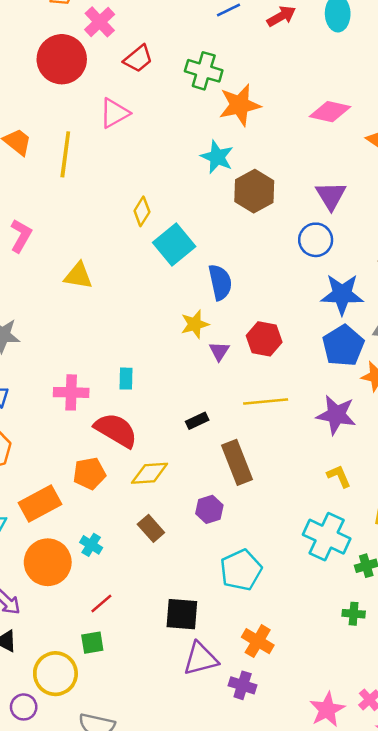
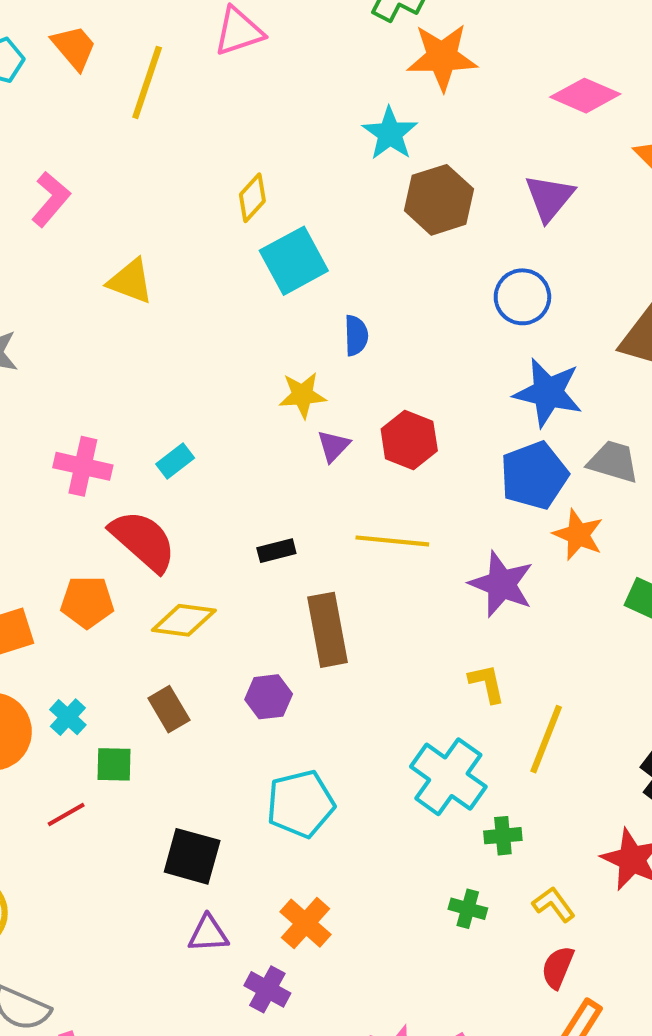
purple triangle: (331, 196) -> (549, 198), moved
blue semicircle: (220, 282) -> (356, 335), size x0.7
cyan rectangle: (126, 379) -> (175, 461), turned 40
green square: (92, 643) -> (114, 764), moved
purple triangle: (200, 659) -> (208, 934), size x0.7

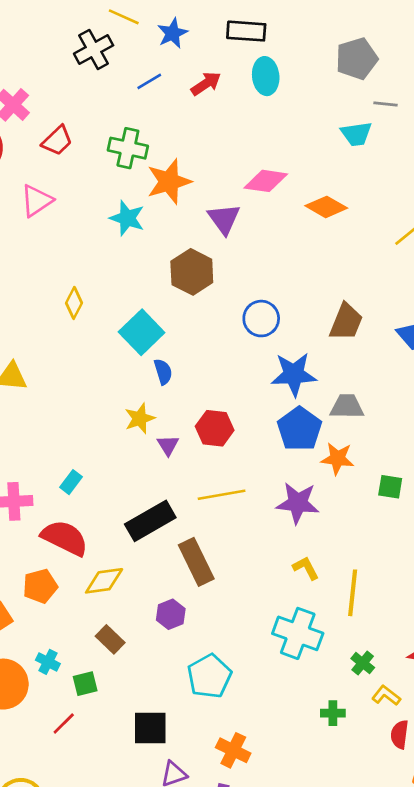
cyan star: (390, 133) -> (127, 218), moved
purple triangle: (549, 198) -> (224, 219), moved
cyan square: (294, 261) -> (142, 332), moved
black rectangle: (276, 551) -> (150, 521), size x2.0
green cross: (503, 836) -> (363, 663), moved, turned -30

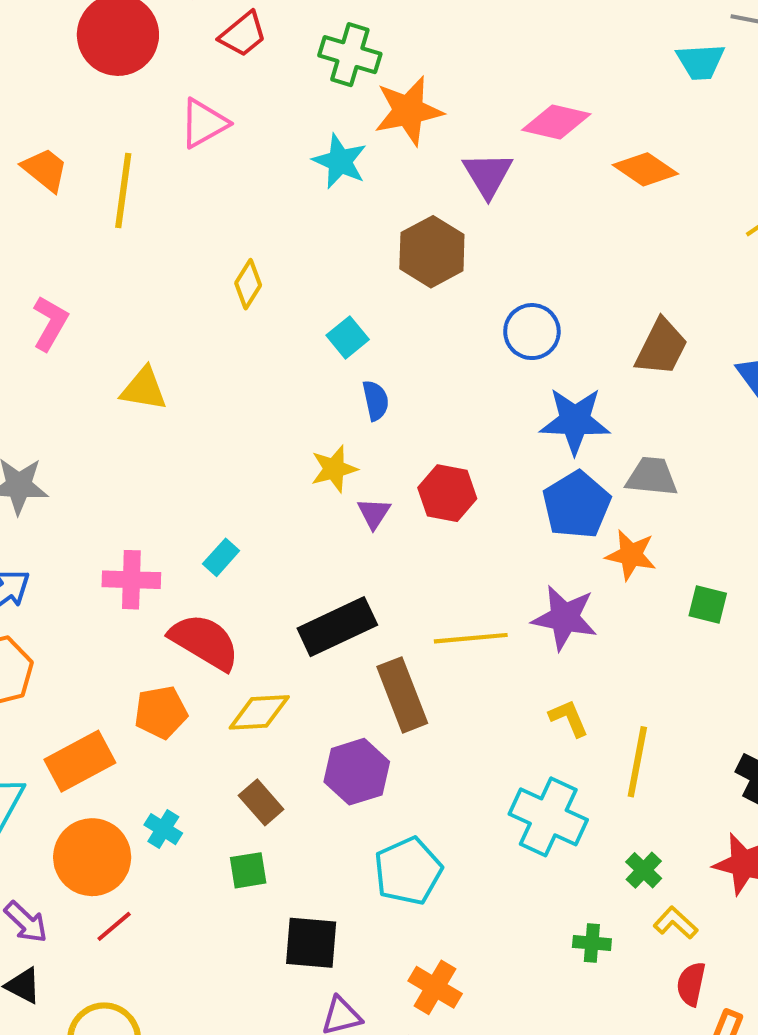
cyan square: (142, 332) -> (348, 337), size x0.6
yellow line: (222, 495) -> (471, 638), moved
purple hexagon: (171, 614) -> (357, 772), size x1.4
green square: (85, 684) -> (248, 870), moved
red line: (64, 723) -> (114, 926), moved

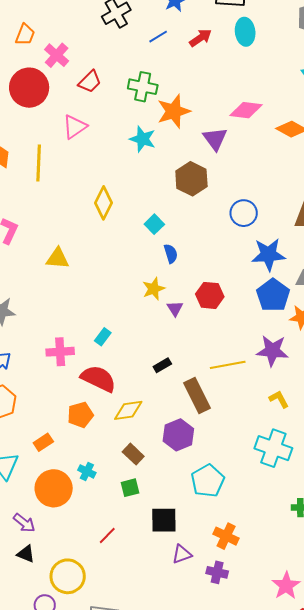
yellow diamond: (248, 284) -> (104, 203), size x1.4
black rectangle: (337, 627) -> (162, 365), size x0.5
orange rectangle: (80, 761) -> (43, 442), size x0.6
red line: (114, 926) -> (107, 536), moved

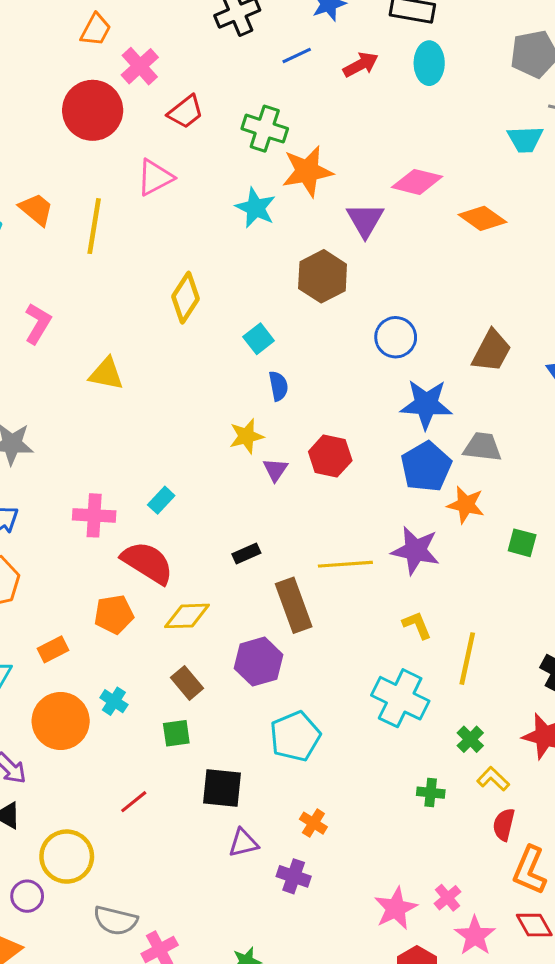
orange cross: (226, 536) -> (313, 823), size x0.7

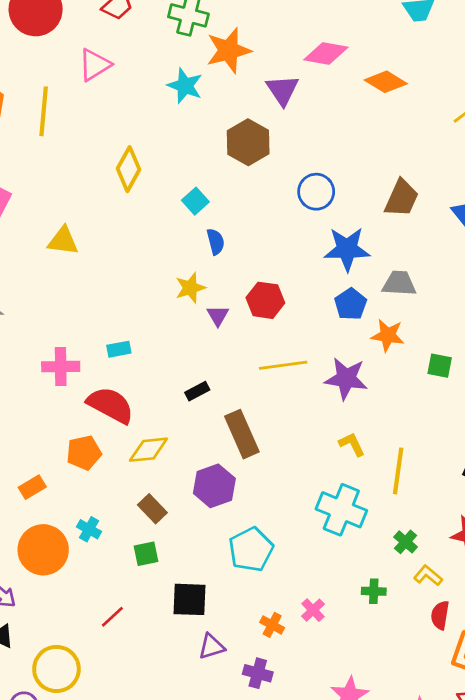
blue pentagon: (426, 467) -> (351, 304), size x0.7
cyan rectangle: (161, 500) -> (119, 349), turned 40
yellow line: (345, 564) -> (283, 365), moved
pink cross: (447, 898) -> (313, 610), moved

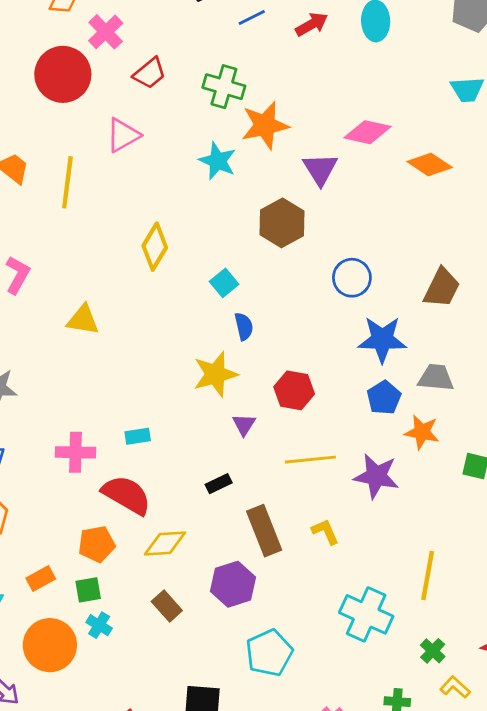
yellow star: (190, 288) -> (215, 374), size x1.4
purple triangle: (218, 316) -> (244, 425), moved
yellow L-shape: (352, 444) -> (325, 532), moved
green square: (146, 554) -> (88, 590), moved

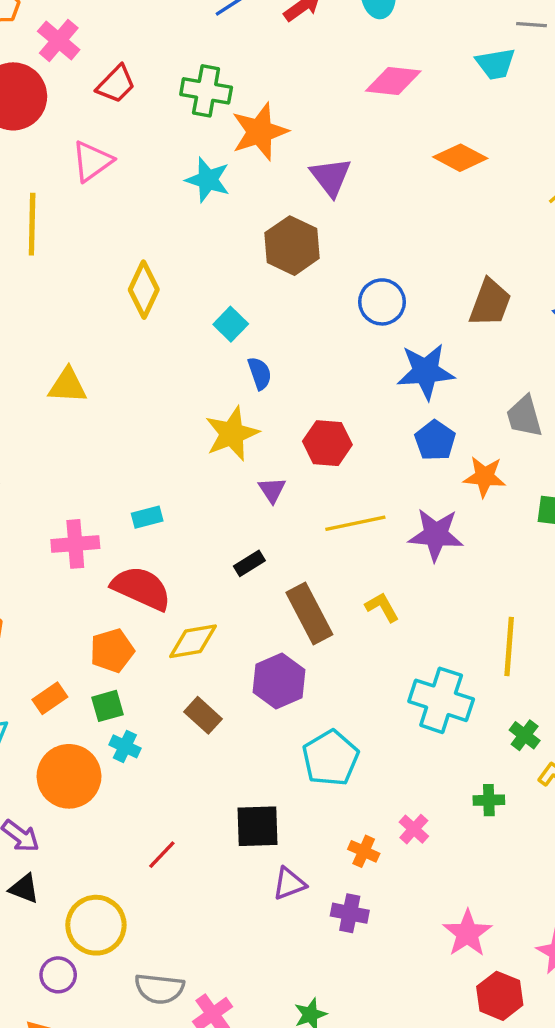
pink diamond: (368, 132) -> (393, 81), moved
gray trapezoid: (436, 378) -> (524, 416), moved, turned -105

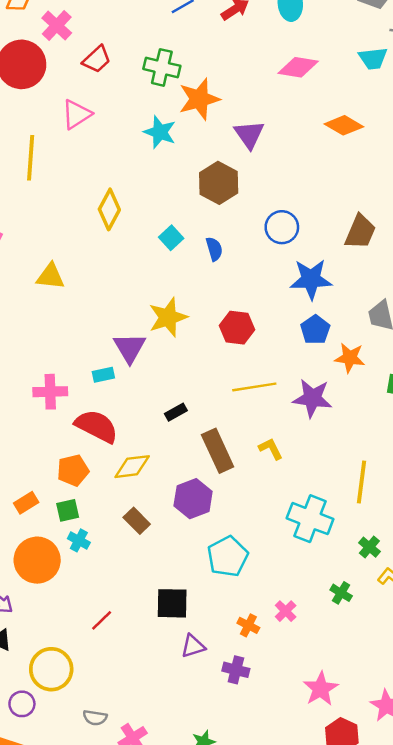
blue semicircle: (260, 373) -> (214, 249), moved
purple triangle: (272, 490) -> (130, 348), moved, size x1.6
green cross: (489, 800) -> (341, 593), turned 30
gray semicircle: (159, 989) -> (95, 718), size x0.7

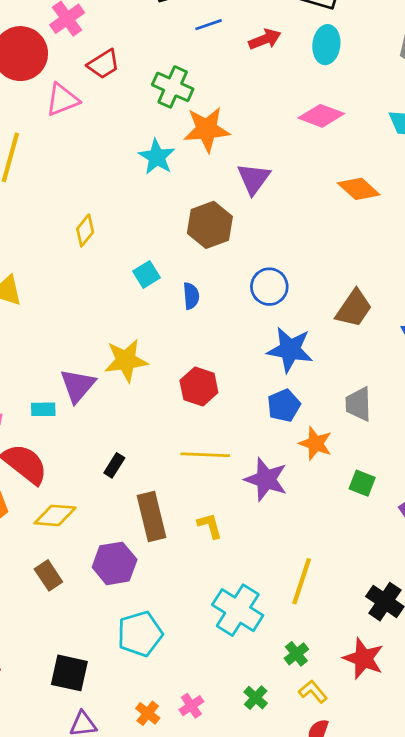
pink triangle: (77, 114) -> (62, 100), moved
yellow diamond: (109, 209) -> (85, 230), size x0.7
black rectangle: (176, 412) -> (114, 465), turned -40

